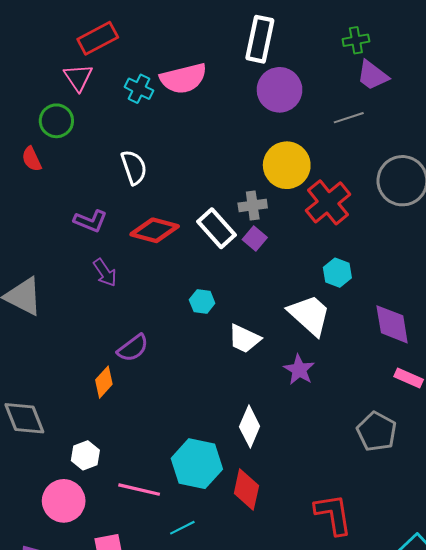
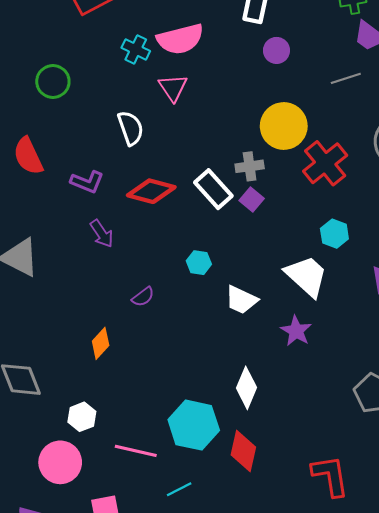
pink triangle: (78, 77) -> (173, 88), moved
purple circle: (280, 90) -> (276, 50), size x0.6
red semicircle: (32, 159) -> (28, 156), moved, size x1.5
purple semicircle: (133, 348) -> (143, 297), moved, size x0.7

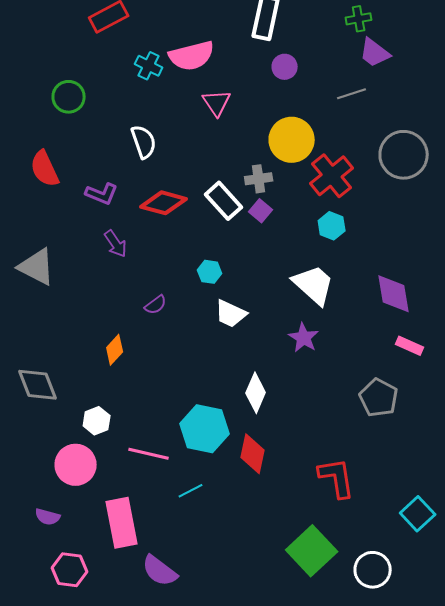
pink triangle: (173, 88) -> (217, 103), moved
cyan hexagon: (334, 234) -> (332, 226), moved
white trapezoid: (241, 300) -> (231, 314), moved

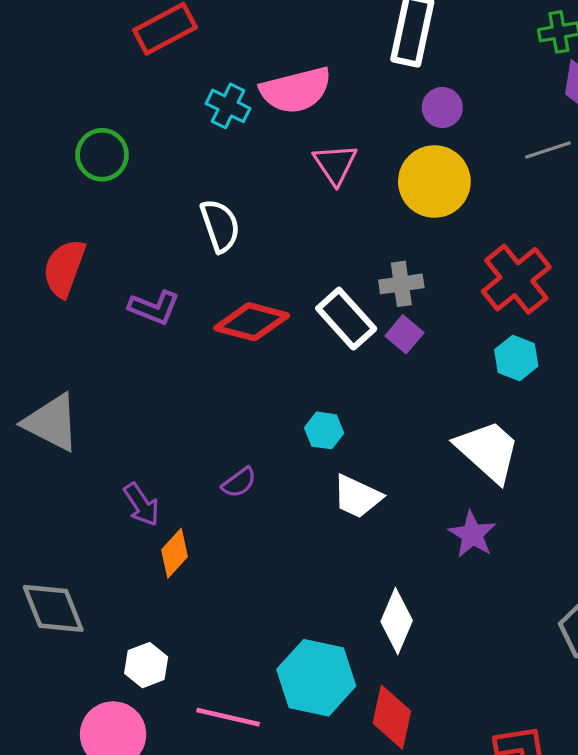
yellow circle: (292, 140) -> (434, 182), moved
red semicircle: (45, 169) -> (64, 268), turned 45
purple arrow: (116, 244) -> (141, 504), moved

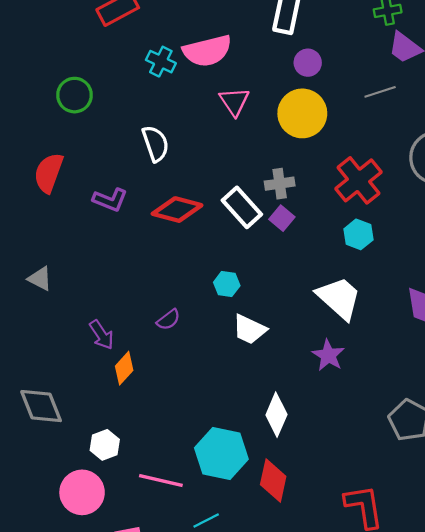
gray triangle: (52, 423) -> (40, 279), size x0.6

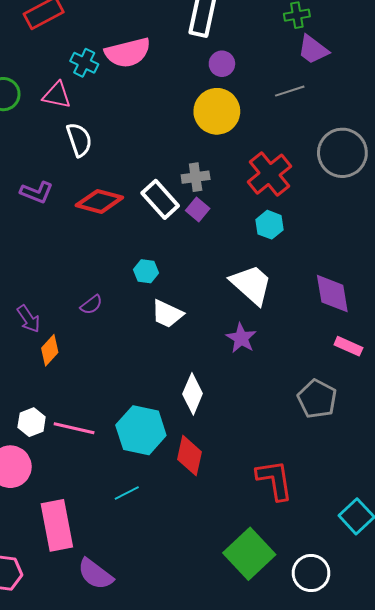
pink triangle: (234, 102) -> (57, 95), moved, turned -44
pink line: (161, 481) -> (74, 428), moved

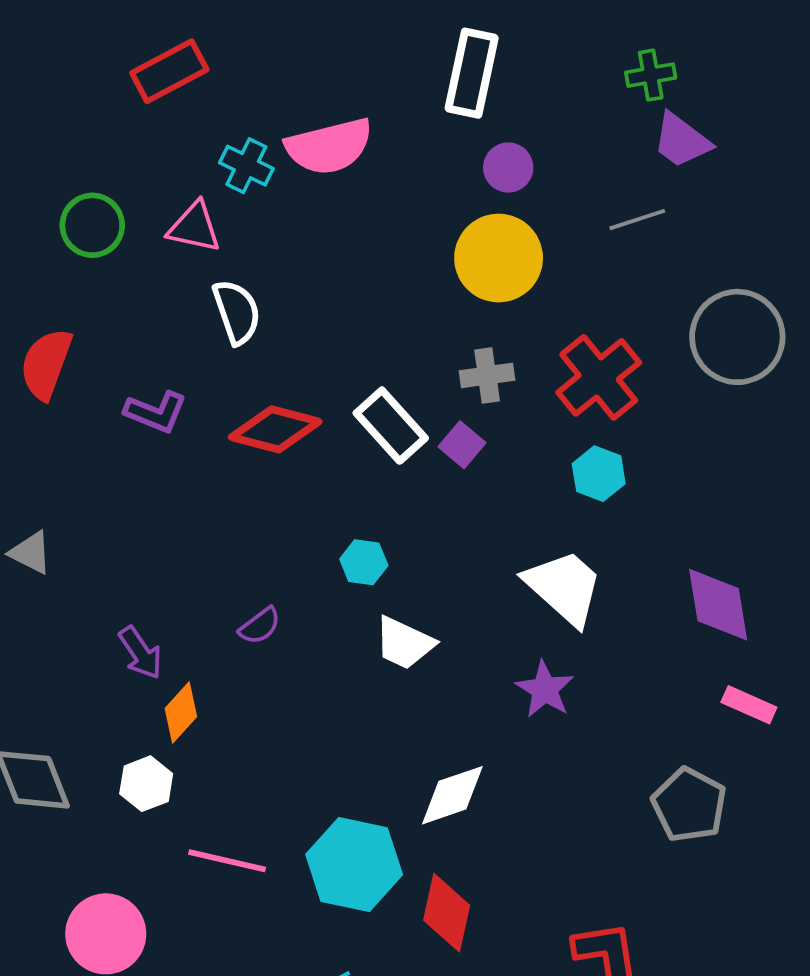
gray cross: (196, 177) -> (487, 375), moved
white diamond: (193, 394) -> (452, 795), turned 48
white hexagon: (32, 422) -> (146, 784), moved

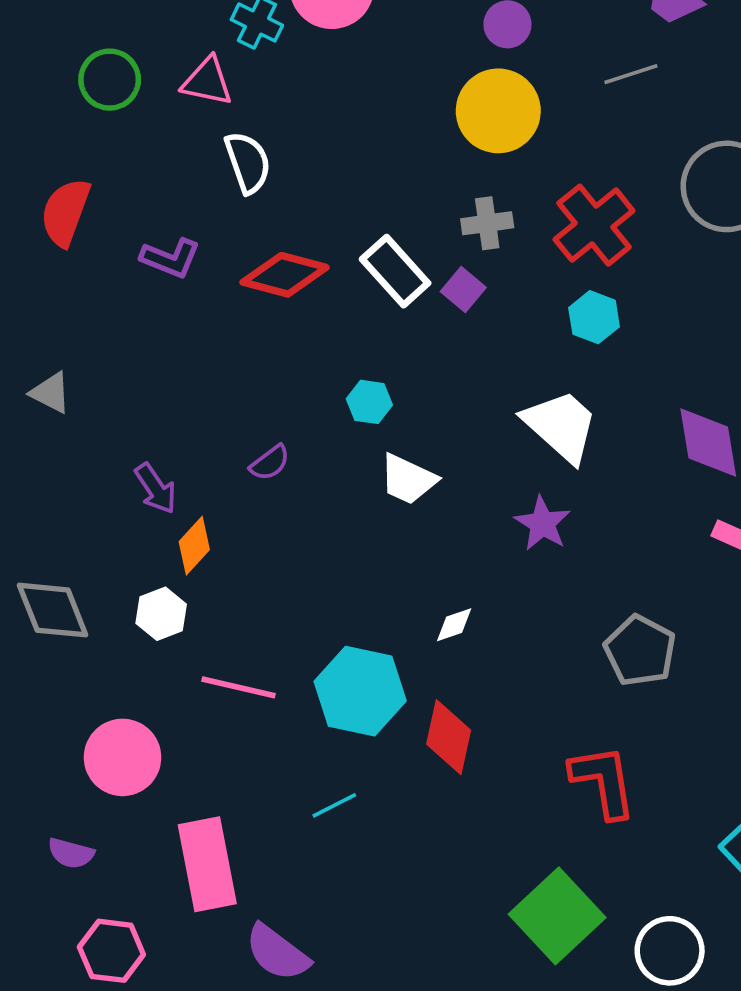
white diamond: (452, 795) -> (454, 625), size x0.6
gray pentagon: (689, 805) -> (640, 651), moved

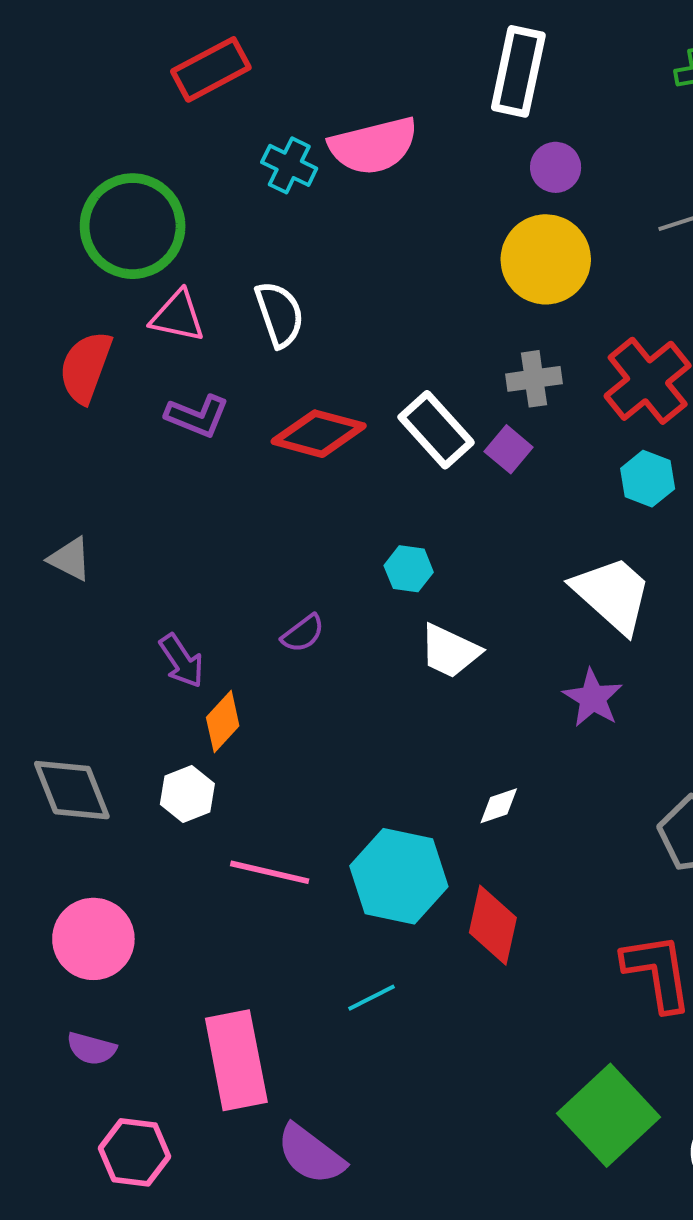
green circle: (110, 80) -> (133, 226), size x1.6
pink triangle: (207, 81) -> (178, 316), moved
pink circle: (123, 757) -> (93, 939), moved

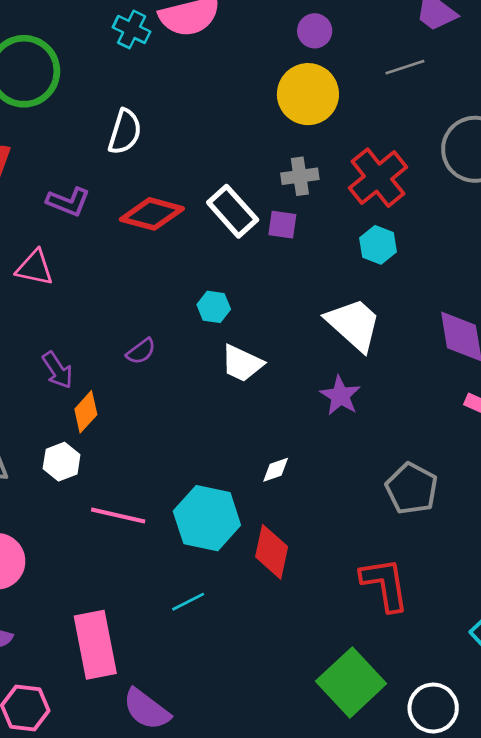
white semicircle: (279, 314) -> (125, 132), turned 36
pink triangle: (178, 316) -> (35, 268), moved
purple square: (509, 449) -> (282, 225), turned -32

